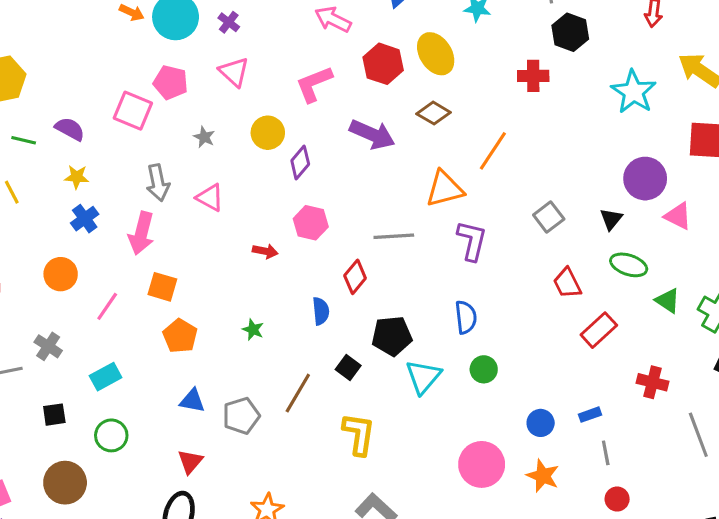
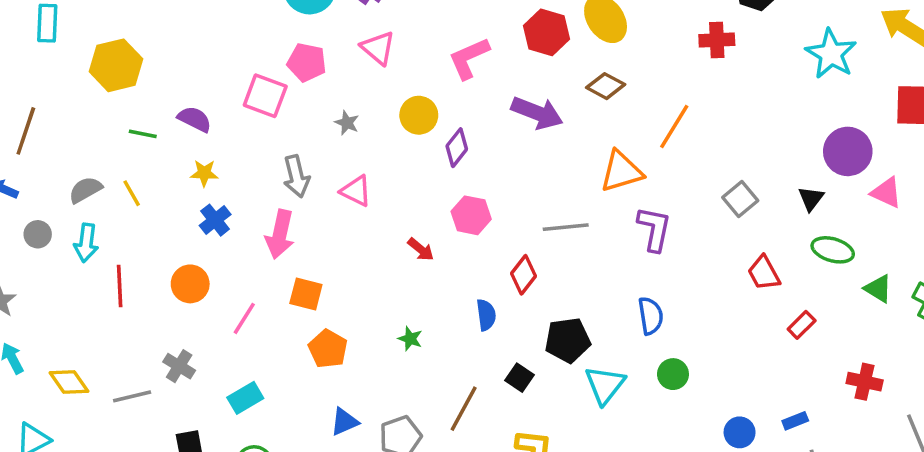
red arrow: (265, 251) -> (421, 249), turned 30
red rectangle: (599, 330) -> (802, 325), size x0.7
blue triangle: (192, 401) -> (344, 422), turned -32

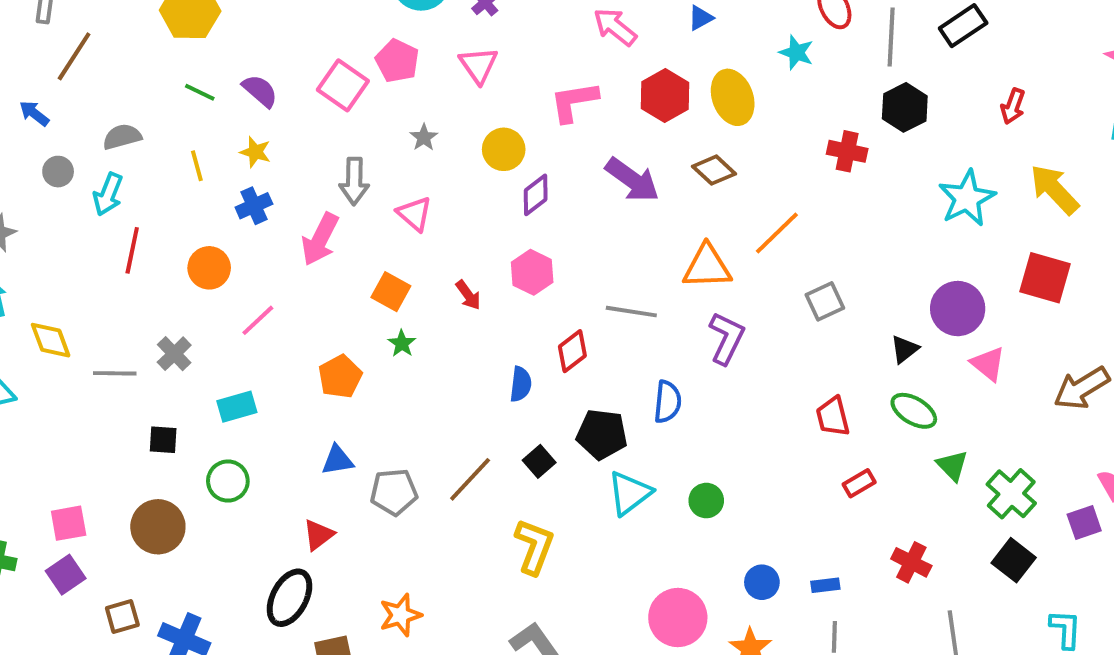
yellow line: (132, 193) -> (197, 166), moved
gray square: (740, 199) -> (825, 301), moved
orange square: (306, 294) -> (391, 292), moved
blue semicircle: (651, 316) -> (667, 402), moved
green star: (410, 339) -> (402, 343), moved

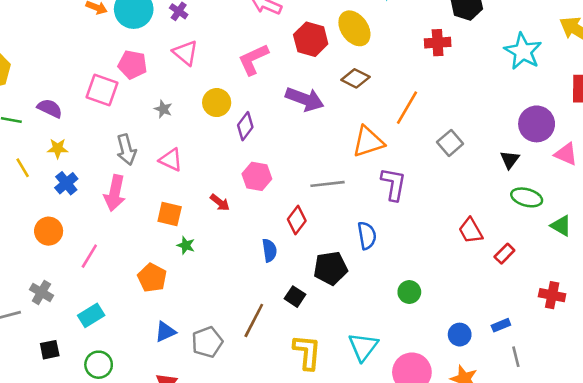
red trapezoid: (833, 417) -> (471, 231), moved
cyan triangle: (630, 493) -> (363, 347), moved

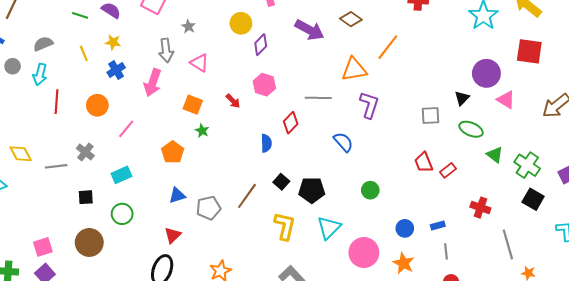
gray star: (163, 109) -> (188, 26), moved
gray square: (450, 143) -> (430, 115), moved, turned 30
red trapezoid: (471, 231) -> (424, 162), moved
blue semicircle: (367, 236) -> (343, 142), turned -40
black pentagon: (330, 268) -> (312, 190), moved

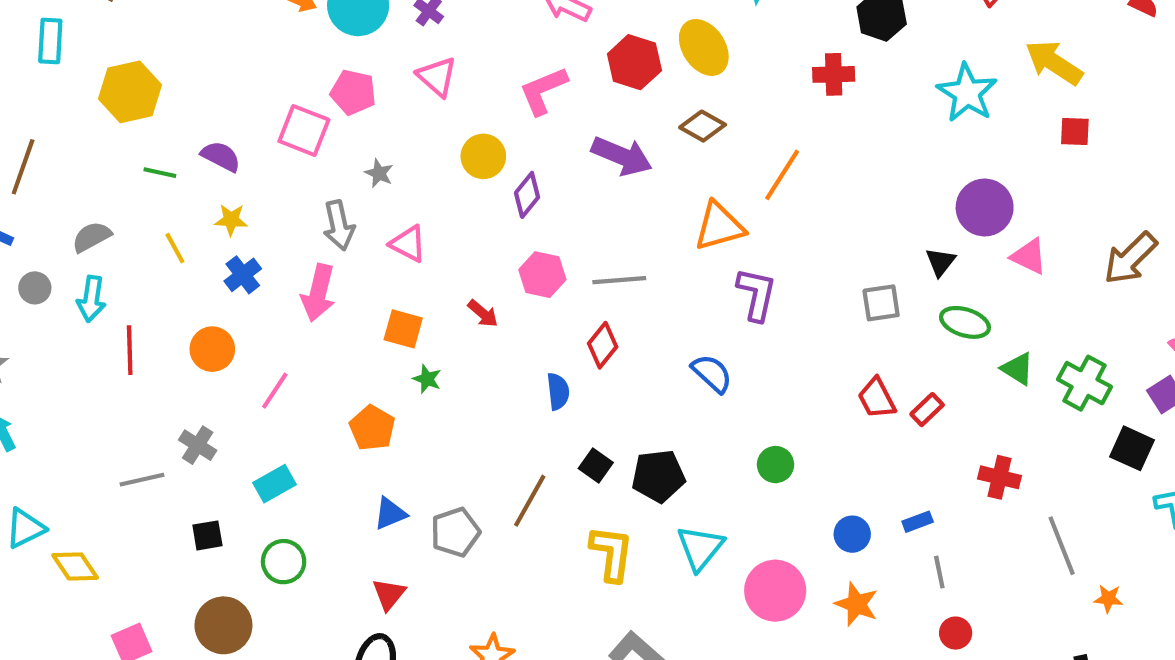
red square: (529, 51) -> (1075, 132), moved, size x0.6
gray line: (318, 98) -> (619, 280), moved
yellow diamond: (21, 154) -> (75, 566), moved
black square: (533, 199) -> (1132, 448), moved

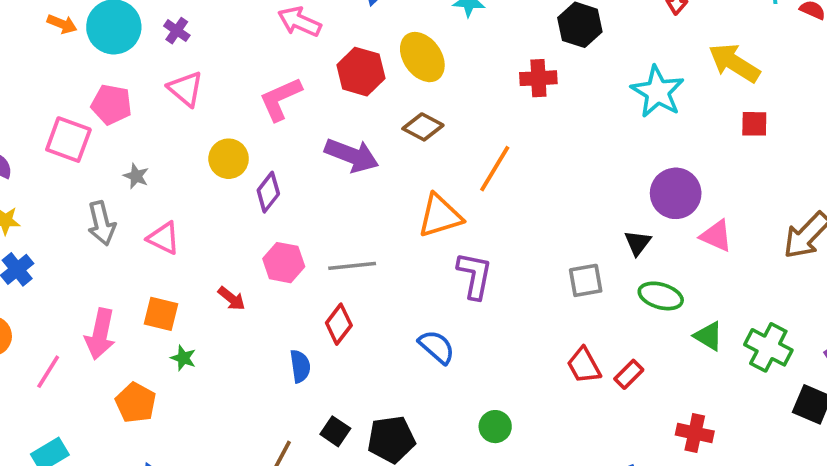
pink arrow: (318, 293) -> (100, 334), moved

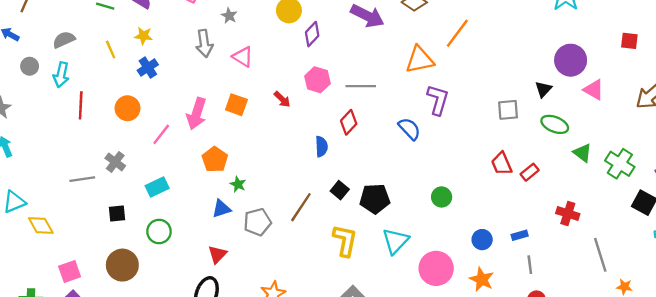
red square: (754, 124) -> (629, 41), moved
blue semicircle: (437, 347) -> (409, 129), moved
green star: (183, 358) -> (238, 184), moved

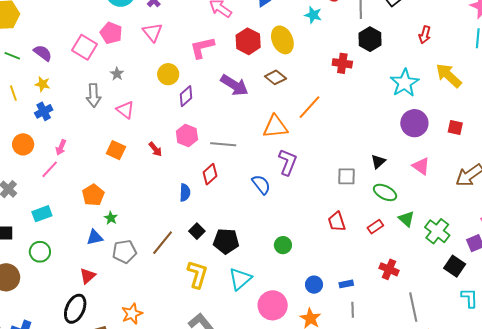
purple circle: (571, 60) -> (414, 123), moved
pink arrow: (197, 114) -> (61, 147), moved, size x0.6
red rectangle: (530, 172) -> (375, 227), moved

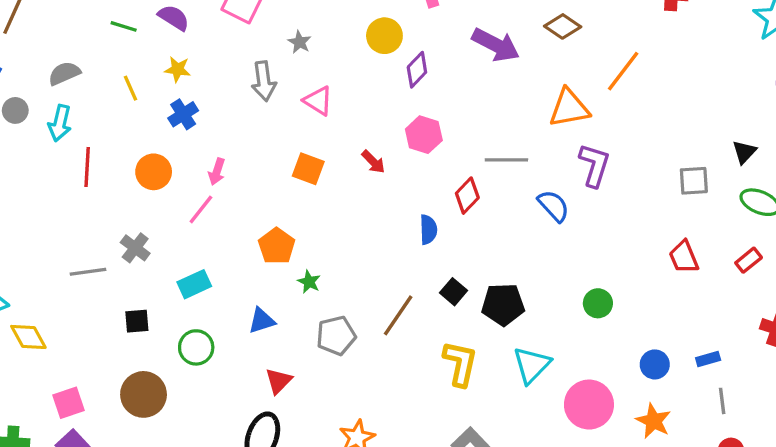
gray line: (223, 144) -> (506, 160), moved
blue triangle: (95, 237) -> (262, 321), moved

